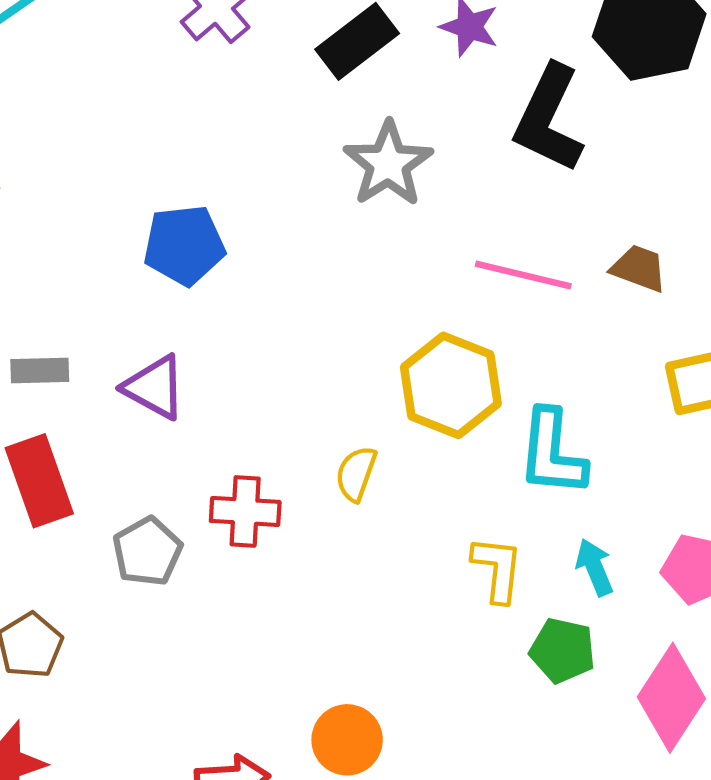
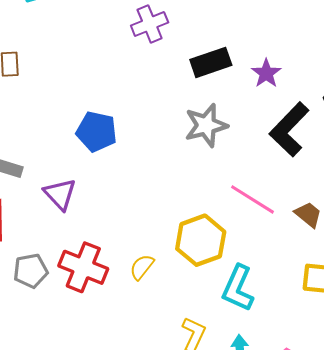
red cross: (245, 511) -> (83, 267), size x1.4

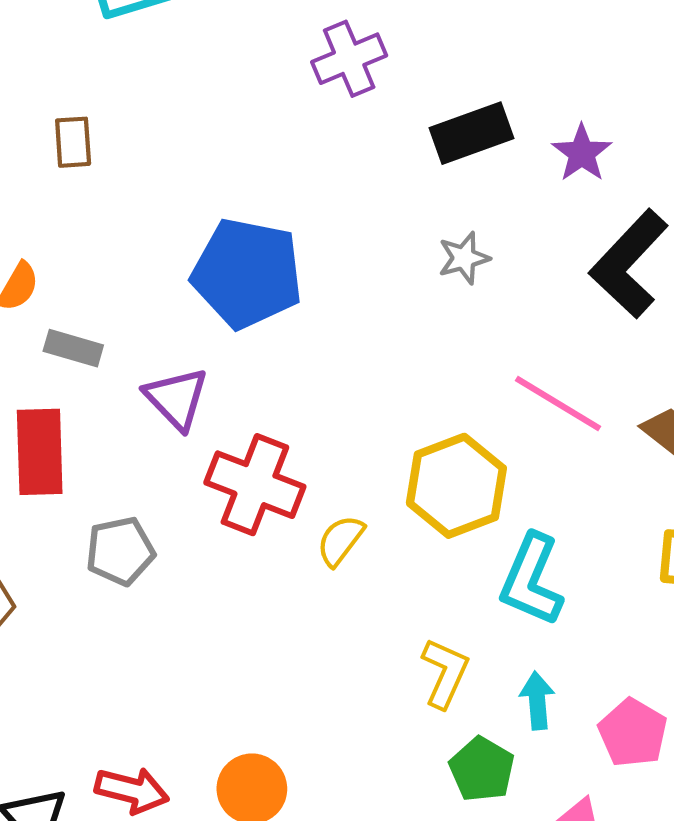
gray star: (206, 125) -> (464, 258), size x0.6
blue pentagon: (97, 132) -> (247, 273), size x1.4
red cross: (83, 267) -> (255, 485), moved

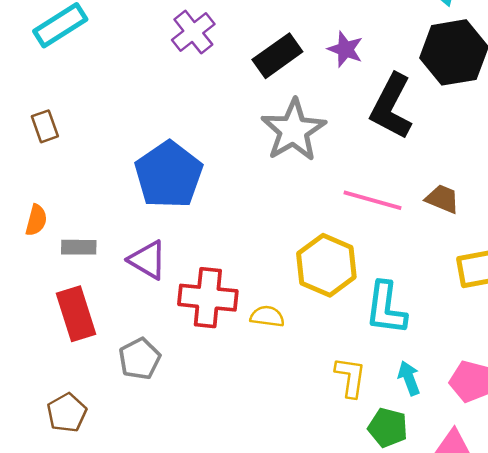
gray star: (464, 258) -> (293, 130), size x2.0
blue pentagon: (247, 273) -> (169, 175), turned -30
yellow semicircle: (340, 541) -> (267, 316), turned 76

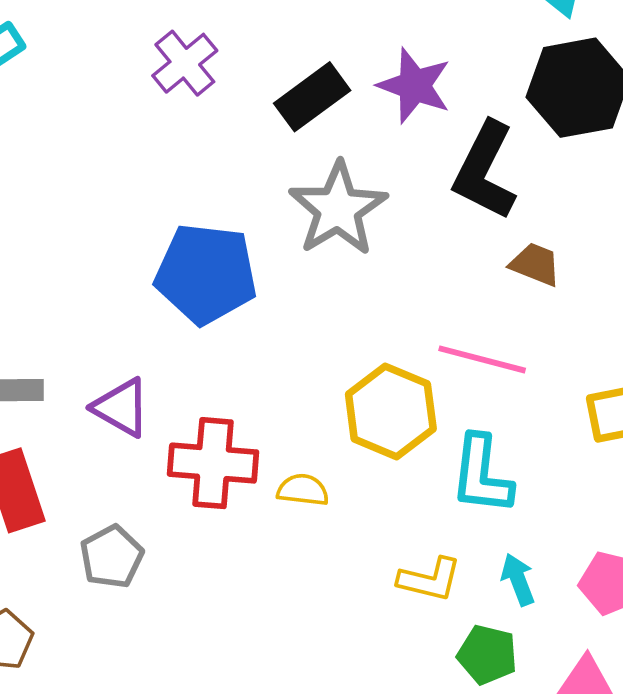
purple star: (345, 49) -> (414, 86), size x1.4
blue pentagon: (169, 175) -> (206, 274), moved, turned -30
brown trapezoid: (442, 199) -> (535, 264), moved
pink line: (373, 200) -> (482, 359), moved
yellow L-shape: (350, 377) -> (430, 579), turned 96

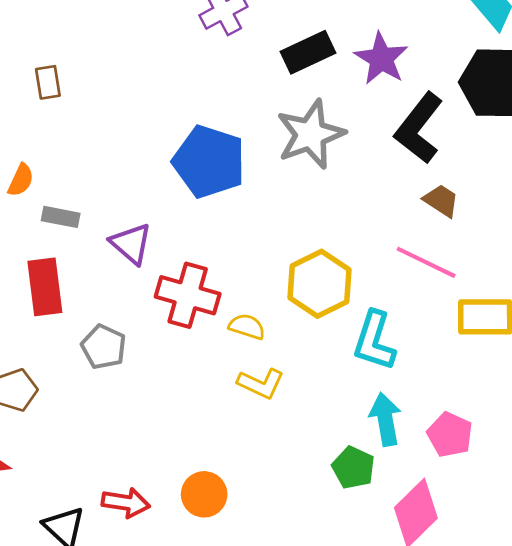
pink line: (482, 359) -> (426, 262), moved
gray pentagon: (112, 557) -> (104, 347), turned -30
yellow L-shape: (430, 579) -> (261, 384), moved
cyan arrow: (518, 580) -> (385, 419), size x1.4

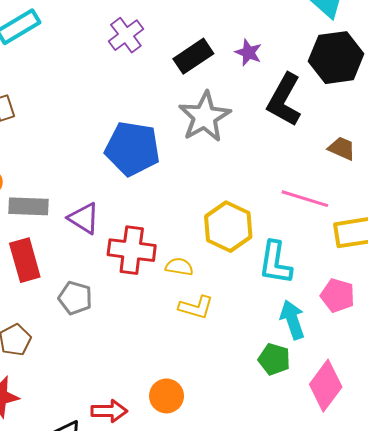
purple star: (381, 59) -> (248, 53), size x0.7
brown trapezoid: (441, 201) -> (342, 148), moved
gray rectangle: (61, 217) -> (28, 206), size x1.4
pink pentagon: (450, 435) -> (338, 295), moved

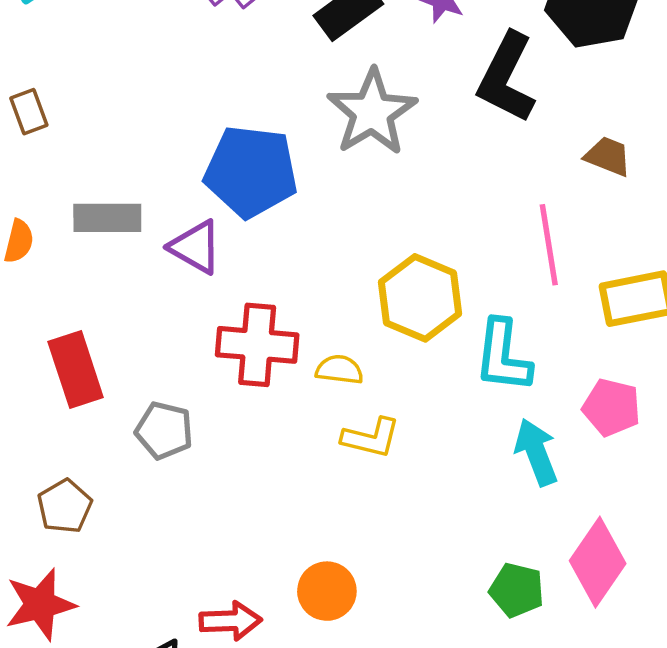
pink line: (305, 199) -> (549, 245), turned 66
gray rectangle: (28, 206) -> (107, 218), moved
purple triangle: (84, 218) -> (196, 247), moved
green pentagon: (274, 359) -> (517, 590), moved

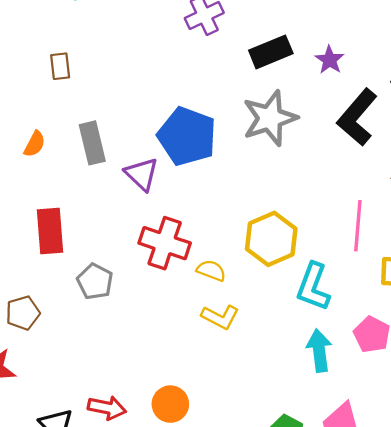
gray rectangle: (107, 218) -> (92, 143), turned 63

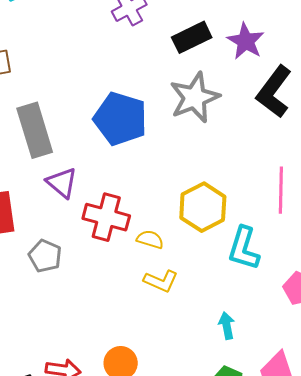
purple star: (330, 60) -> (246, 41), size x1.4
gray rectangle: (92, 143) -> (35, 130), size x1.4
purple triangle: (142, 174) -> (62, 183), moved
cyan arrow: (319, 351) -> (227, 326), moved, size x0.7

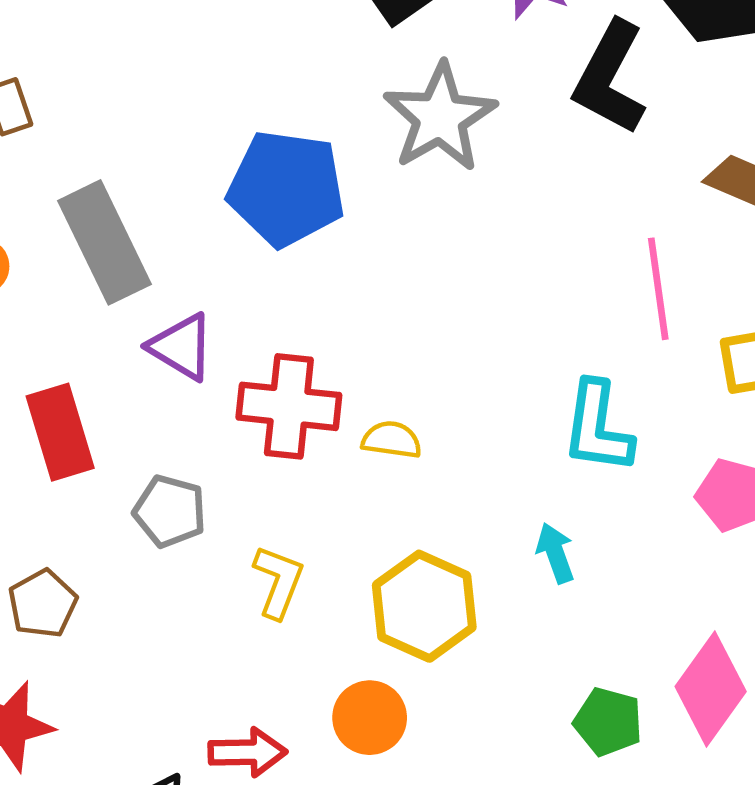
yellow hexagon: (203, 207) -> (424, 606), moved
yellow L-shape: (161, 281) -> (278, 582), moved, turned -84
cyan arrow: (227, 326) -> (555, 553), moved

